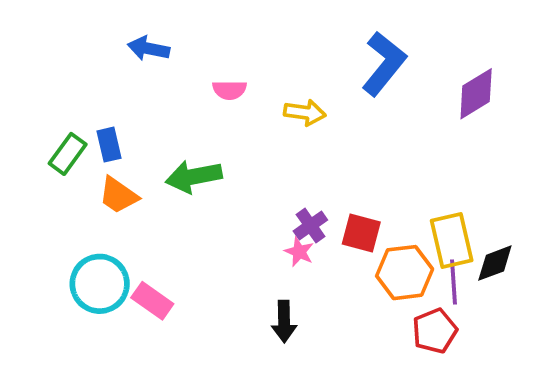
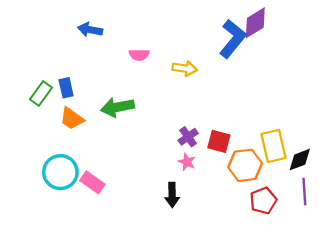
purple diamond: (476, 94) -> (255, 23), moved
pink star: (299, 252) -> (187, 162), moved
purple line: (453, 282) -> (304, 192), moved

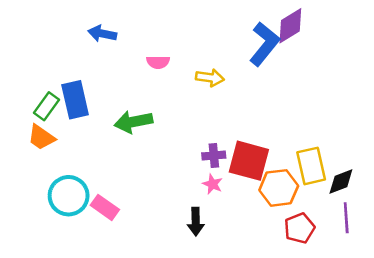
blue rectangle: (66, 88) -> (75, 100), size x1.6
orange trapezoid: (72, 119) -> (41, 137), moved
purple cross: (188, 137) -> (214, 156), turned 30
red square: (219, 141) -> (249, 161), size x1.5

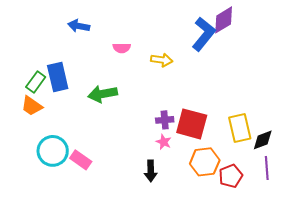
orange hexagon: (279, 188) -> (205, 162), moved

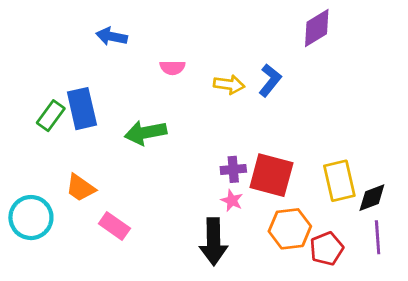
blue L-shape: (204, 34) -> (270, 80), moved, size x0.7
orange trapezoid: (32, 106) -> (80, 188), moved
cyan circle: (53, 151) -> (31, 218), moved
black arrow: (151, 171) -> (213, 242), size x1.5

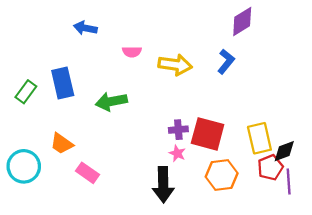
blue L-shape: (270, 80) -> (226, 61), moved
yellow arrow: (229, 85) -> (175, 65), size x1.4
green rectangle: (51, 116) -> (26, 92), moved
red pentagon: (327, 249) -> (270, 167), moved

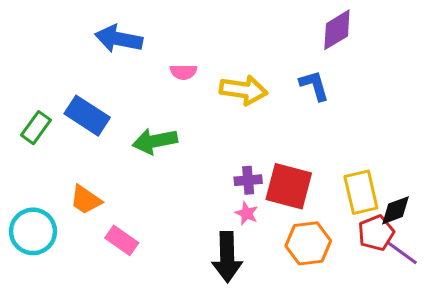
blue arrow: (85, 28) -> (119, 39), size x1.4
blue L-shape: (226, 61) -> (314, 85), turned -55
blue rectangle: (63, 83) -> (87, 116), turned -44
purple line: (289, 181) -> (402, 252), turned -50

